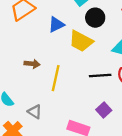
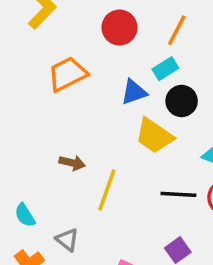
blue triangle: (56, 25) -> (134, 92), moved

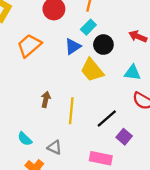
yellow trapezoid: (154, 136) -> (92, 70), turned 30
brown arrow: (72, 163) -> (46, 99), turned -77
black line: (178, 194) -> (107, 118), moved, turned -30

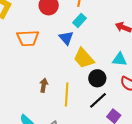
black circle: (103, 45) -> (97, 78), moved
orange trapezoid: (29, 46) -> (28, 38), turned -140
blue triangle: (73, 46) -> (66, 38), turned -35

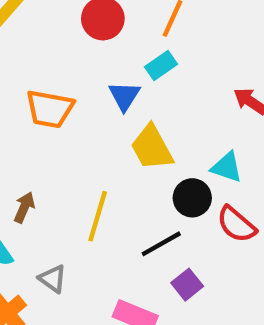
orange trapezoid: (28, 38) -> (50, 109), moved
black circle: (97, 78) -> (192, 198), moved
brown arrow: (44, 85) -> (24, 207), moved

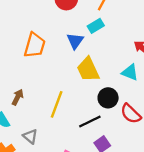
orange trapezoid: (50, 109) -> (35, 45), turned -88
cyan triangle: (227, 167) -> (130, 72), moved

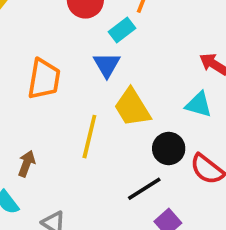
cyan rectangle: (96, 26) -> (122, 30), moved
yellow line: (57, 104) -> (89, 137), moved

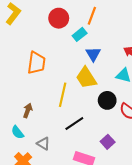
blue triangle: (107, 65) -> (93, 54), moved
black line: (144, 189) -> (74, 124), moved

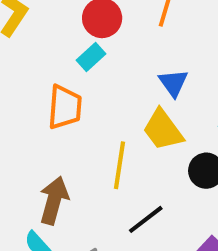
cyan rectangle: (80, 34) -> (91, 57), moved
brown arrow: (28, 111) -> (54, 200), size x1.6

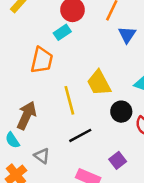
blue triangle: (173, 83) -> (127, 35), moved
yellow line: (119, 165) -> (69, 100), turned -32

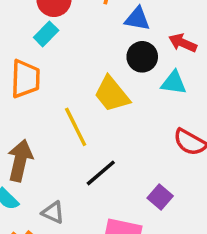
blue triangle: (127, 35) -> (137, 19), turned -42
black circle: (121, 112) -> (142, 57), moved

